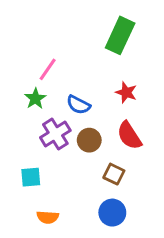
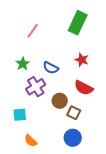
pink line: (48, 69) -> (33, 31), moved
red semicircle: (129, 136) -> (84, 88), turned -30
brown circle: (89, 140) -> (60, 101), moved
orange semicircle: (48, 217) -> (31, 141), turned 40

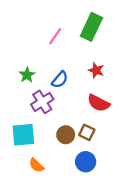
pink line: (33, 31) -> (55, 36), moved
blue semicircle: (51, 68) -> (60, 80), turned -77
brown circle: (60, 101) -> (66, 135), moved
cyan square: (20, 115) -> (23, 135), size x1.5

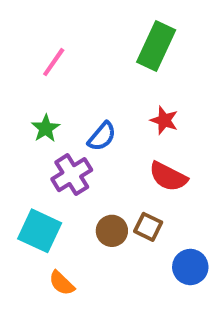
pink line: (55, 36) -> (54, 62), moved
cyan square: (23, 135) -> (40, 231), turned 30
blue circle: (86, 162) -> (190, 267), moved

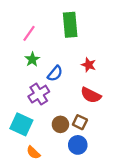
green rectangle: (156, 46) -> (70, 25), moved, turned -30
green star: (46, 128) -> (32, 59), moved
blue circle: (190, 267) -> (78, 145), moved

